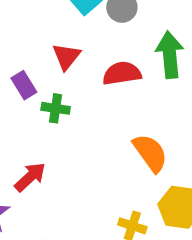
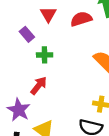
green cross: (56, 108) -> (45, 55), moved

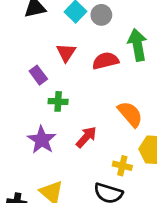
red arrow: (39, 86) -> (86, 137), moved
purple star: (19, 110) -> (42, 140), moved

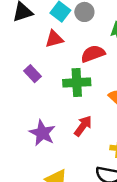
red triangle: (66, 53) -> (54, 39), moved, turned 48
green cross: (58, 101) -> (77, 83), moved, size x1.5

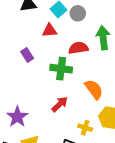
purple star: (42, 133) -> (17, 117), moved

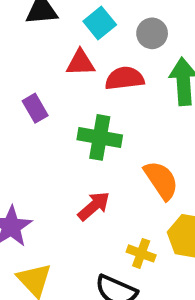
gray circle: (78, 13) -> (152, 33), moved
red semicircle: (78, 48) -> (125, 78), moved

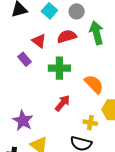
red triangle: (80, 63) -> (39, 41), moved, turned 49

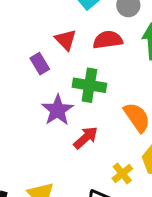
purple star: (23, 121) -> (58, 110), moved
yellow cross: (90, 123) -> (122, 174), turned 32

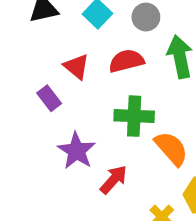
green cross: (89, 85) -> (134, 116), moved

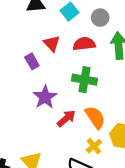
orange semicircle: (171, 148) -> (95, 117), moved

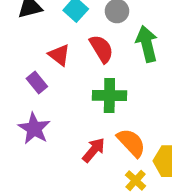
red semicircle: (84, 44) -> (101, 49), turned 75
purple star: (45, 97) -> (34, 128), moved

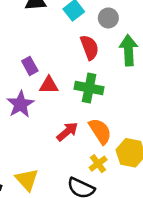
red triangle: (59, 55) -> (49, 85), moved, turned -48

